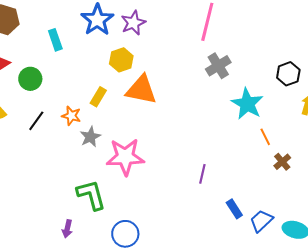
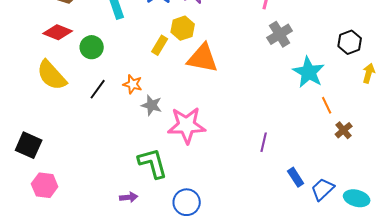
yellow rectangle: (98, 97) -> (160, 45), moved
gray star: (90, 137) -> (152, 105), turned -30
purple arrow: (67, 229) -> (129, 197), turned -108

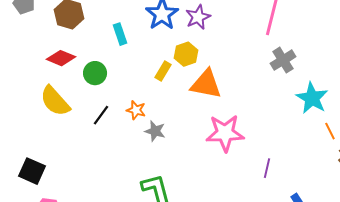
pink star: (187, 125) -> (225, 133), moved

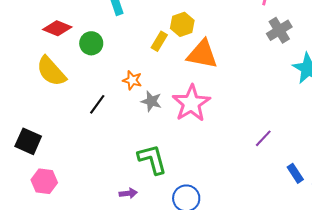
black line: (101, 115) -> (97, 104), moved
pink star: (225, 133) -> (191, 103), moved, turned -30
purple line: (267, 168) -> (263, 138), turned 30

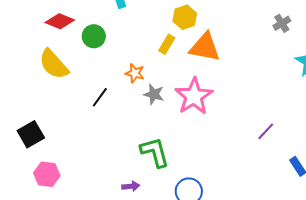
gray cross: (279, 30) -> (282, 23), size x0.7
yellow rectangle: (159, 41) -> (167, 44), moved
black square: (28, 141) -> (31, 134), turned 36

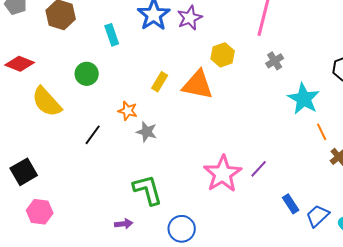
yellow hexagon: (185, 17) -> (223, 55), moved
red diamond: (60, 21) -> (20, 64), moved
pink star: (194, 96) -> (223, 174), moved

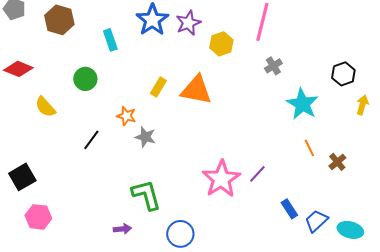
yellow hexagon: (223, 55) -> (221, 44), moved
yellow semicircle: (47, 102) -> (45, 107), size x0.7
orange line: (322, 132) -> (309, 148), moved

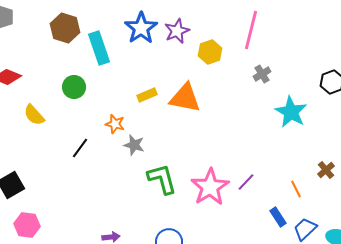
brown hexagon: (59, 20) -> (65, 28), moved
cyan rectangle: (110, 40) -> (99, 48), size x1.5
yellow rectangle: (158, 87) -> (147, 95), turned 36
orange line: (309, 148) -> (296, 189), moved
green L-shape: (146, 195) -> (162, 179), moved

